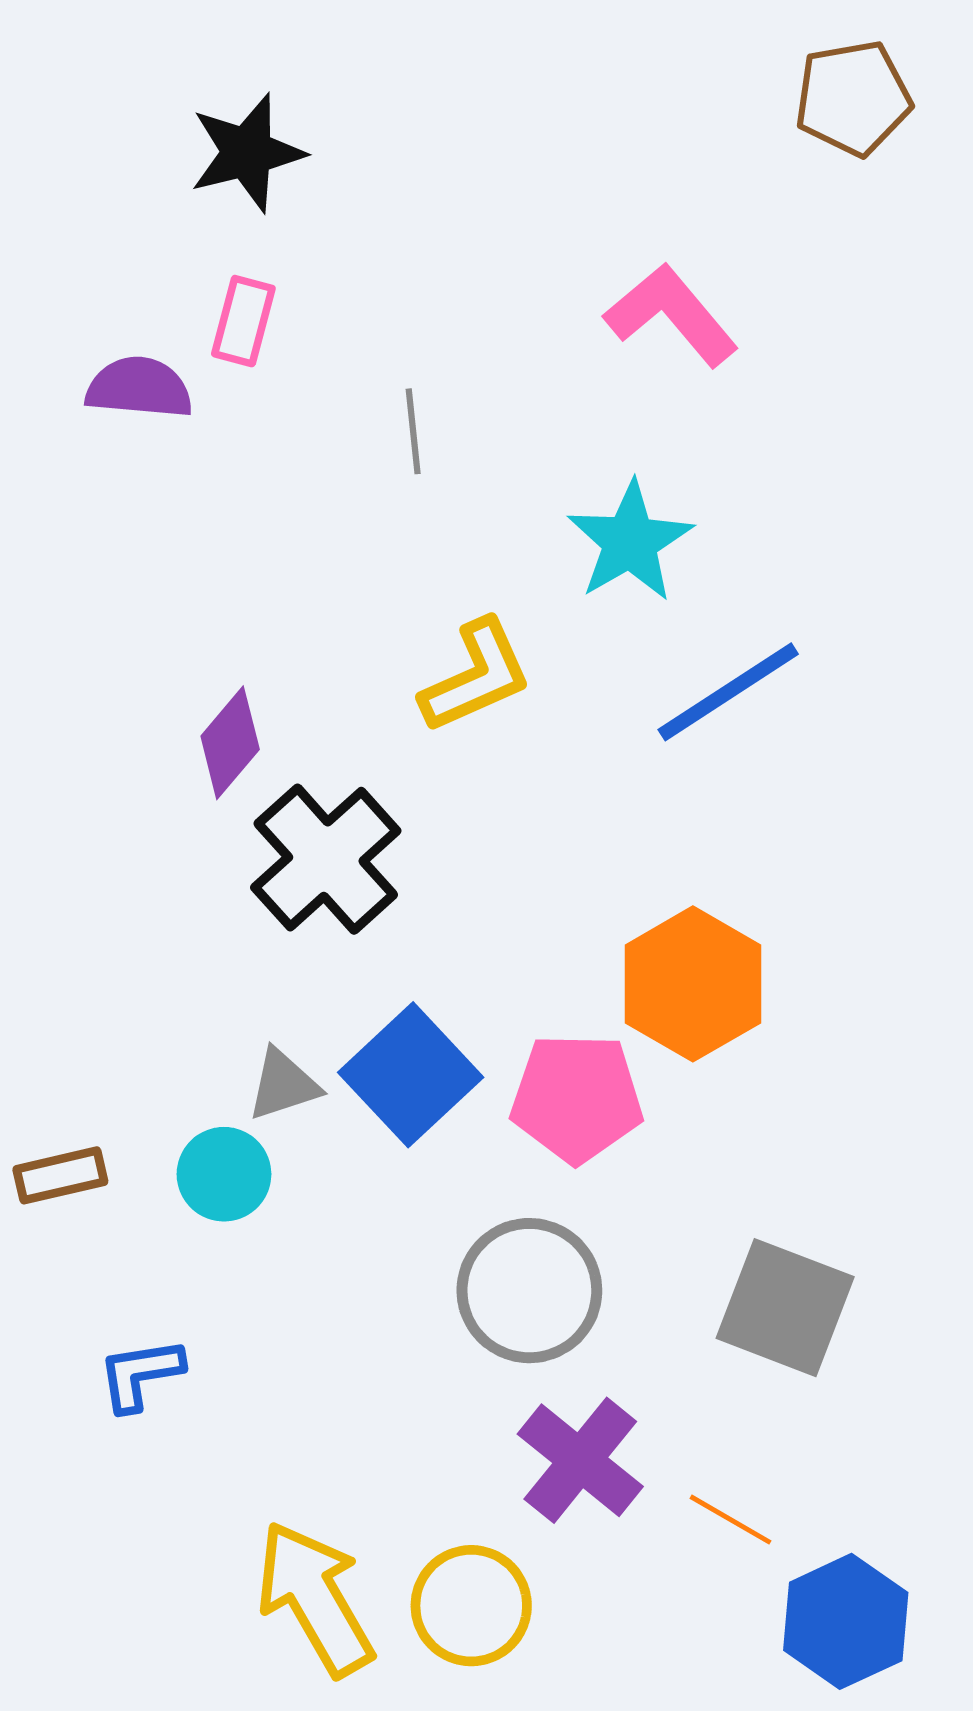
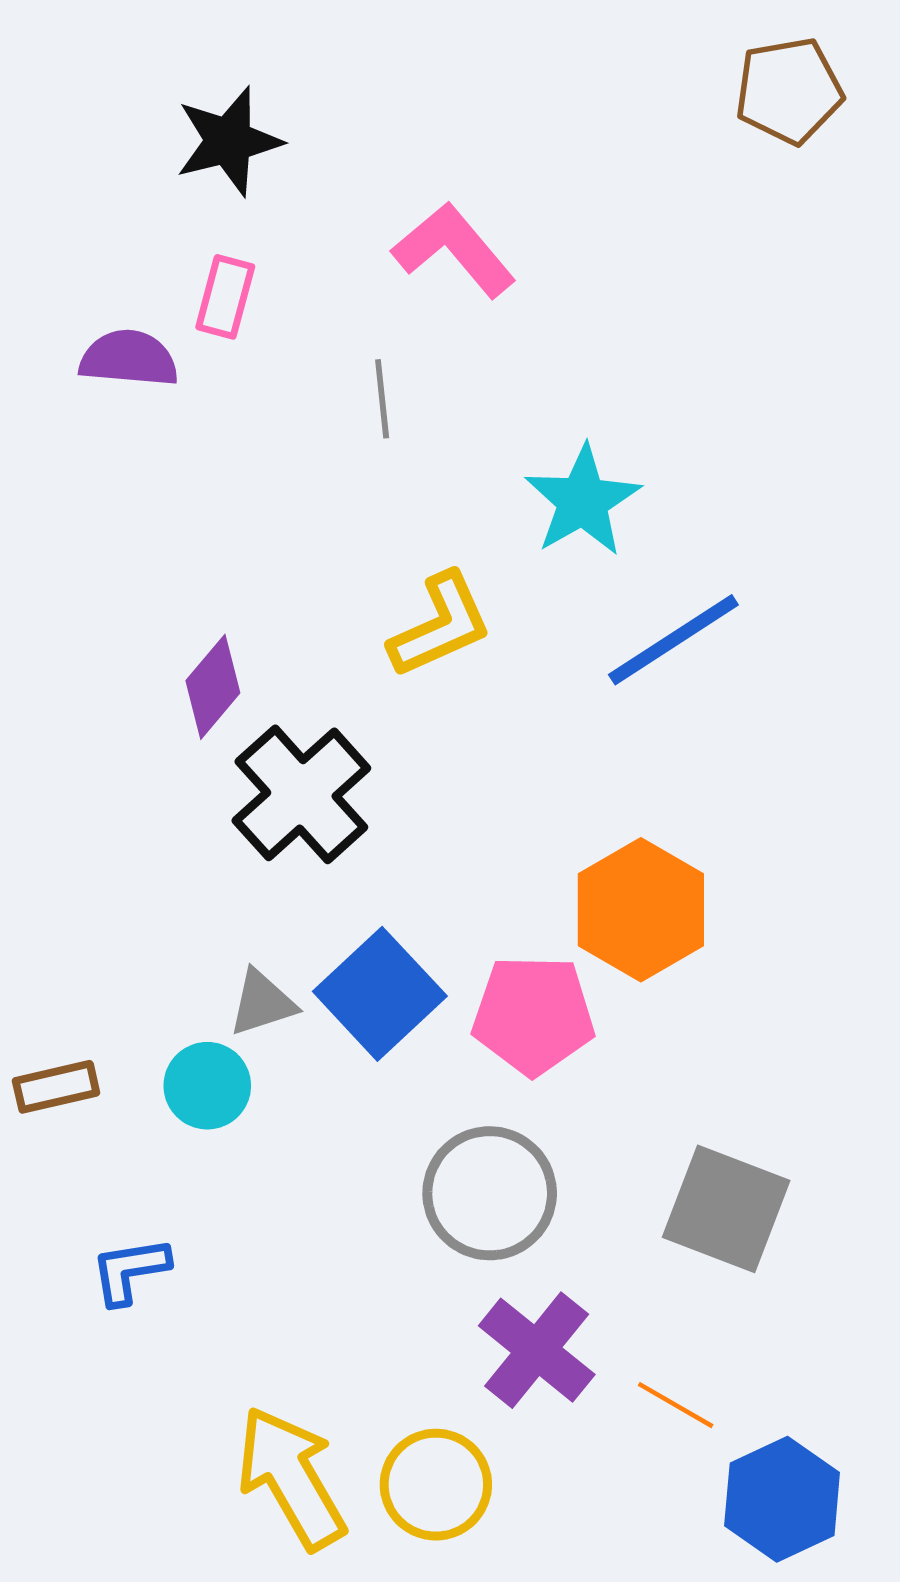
pink L-shape: (671, 315) -> (454, 250), moved

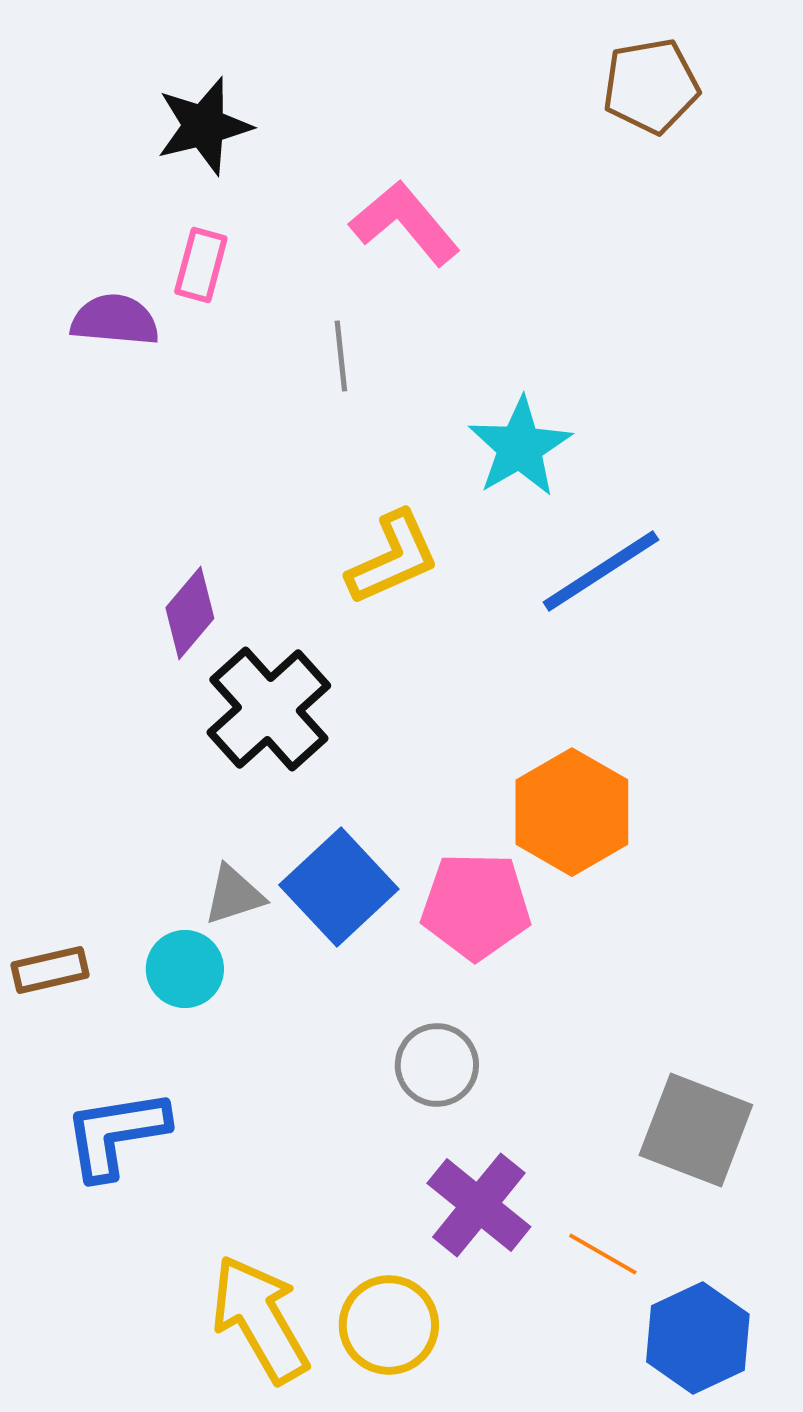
brown pentagon: (789, 91) -> (651, 86), moved
gray circle: (490, 1193) -> (437, 1065), size x0.7
gray square: (726, 1209) -> (696, 1130), moved
blue L-shape: (130, 1271) -> (116, 1134), size x1.5

